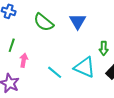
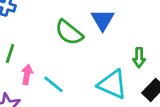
green semicircle: (44, 22) -> (69, 32), moved
cyan line: (55, 72) -> (54, 84), moved

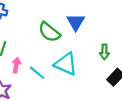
cyan triangle: (112, 84) -> (66, 64), moved

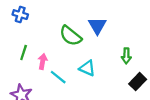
cyan triangle: (66, 64) -> (87, 68), size x0.7
pink arrow: (16, 65) -> (43, 61), moved

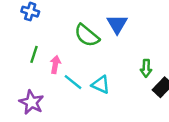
green arrow: (126, 56) -> (146, 68), moved
cyan triangle: (87, 68) -> (101, 85), moved

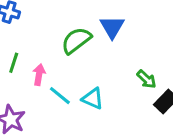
green semicircle: (87, 35) -> (76, 40), turned 104
green arrow: (146, 68) -> (146, 79), turned -48

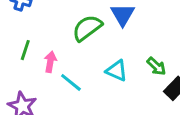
cyan triangle: (93, 99) -> (117, 71), moved

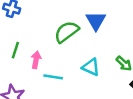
cyan line: (71, 82) -> (53, 77), turned -30

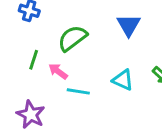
green semicircle: (67, 32) -> (72, 38), moved
pink arrow: (36, 60) -> (58, 71), turned -63

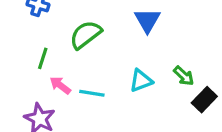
pink arrow: (58, 71) -> (60, 85), moved
cyan triangle: (123, 80) -> (141, 81), turned -45

